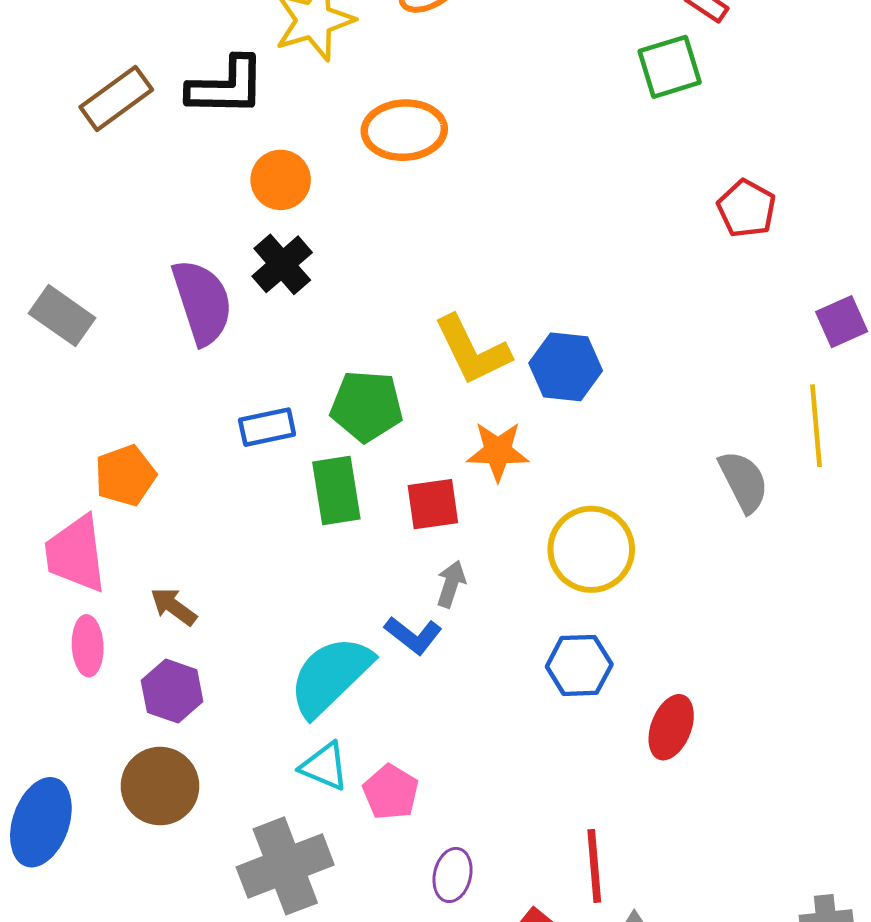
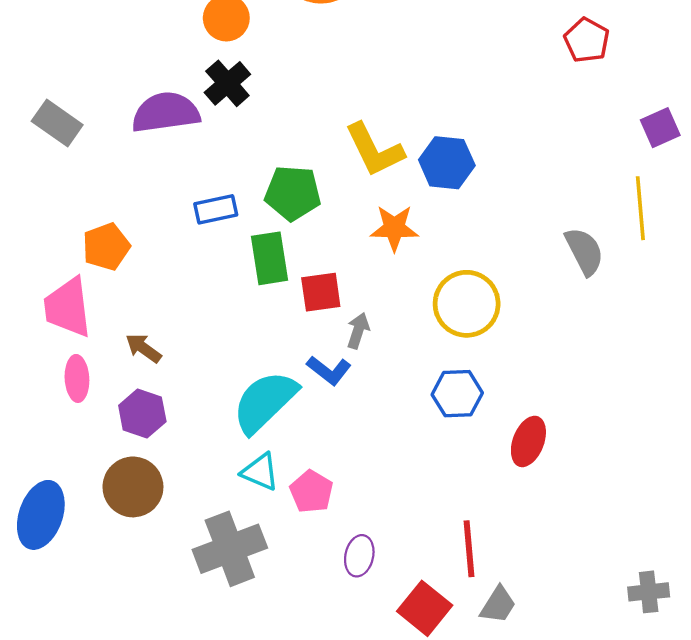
purple semicircle: (202, 302) -> (166, 113), turned -80
red square: (433, 504) -> (321, 292), moved

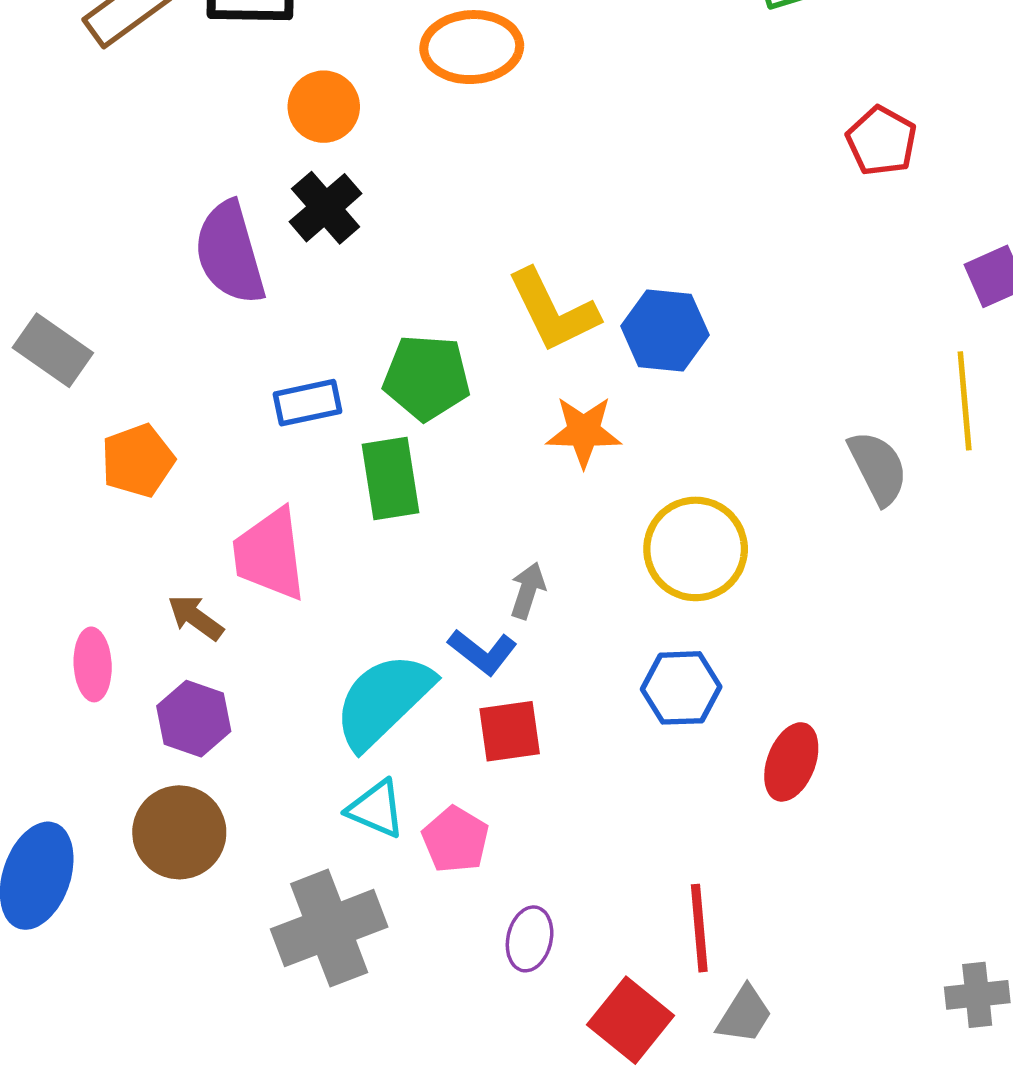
purple semicircle: (166, 113) -> (230, 253), turned -98
gray rectangle: (57, 123) -> (53, 350), moved
red square: (321, 292) -> (510, 731), moved
pink trapezoid: (68, 307) -> (270, 554), moved

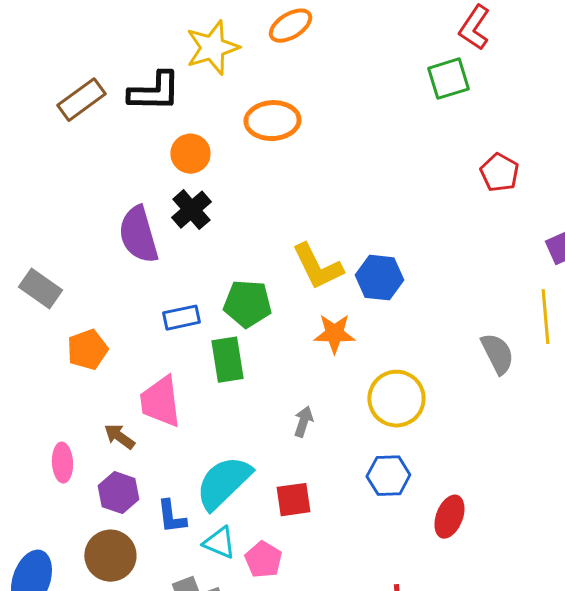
blue L-shape: (483, 652) -> (171, 517), moved, turned 45

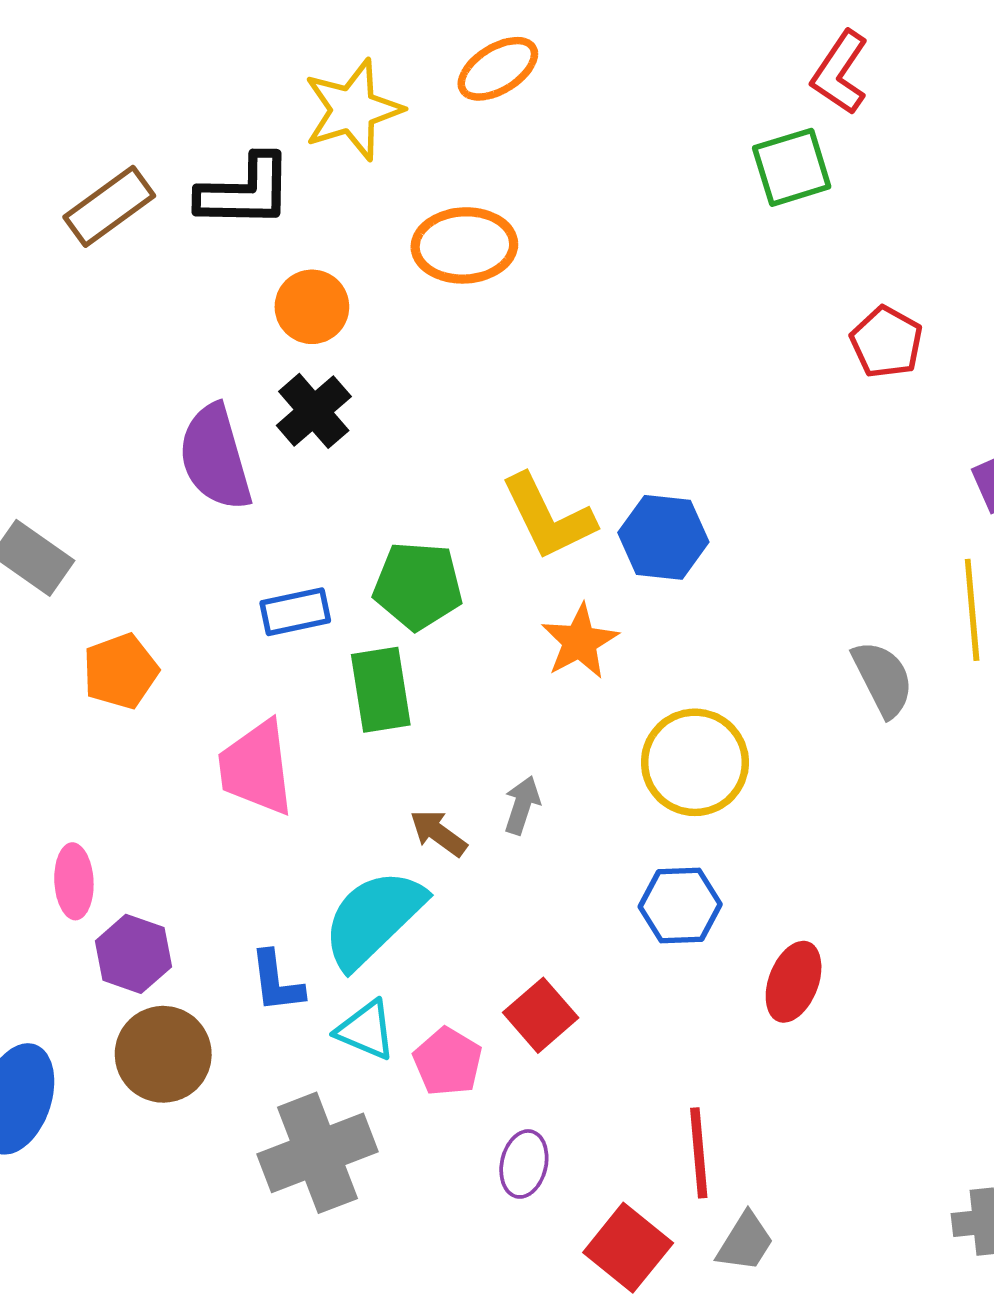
orange star: (334, 334) -> (580, 641), turned -30
brown arrow: (119, 437) -> (438, 833), moved
purple hexagon: (118, 493) -> (133, 954), moved
red square: (293, 500) -> (541, 1015), moved, turned -33

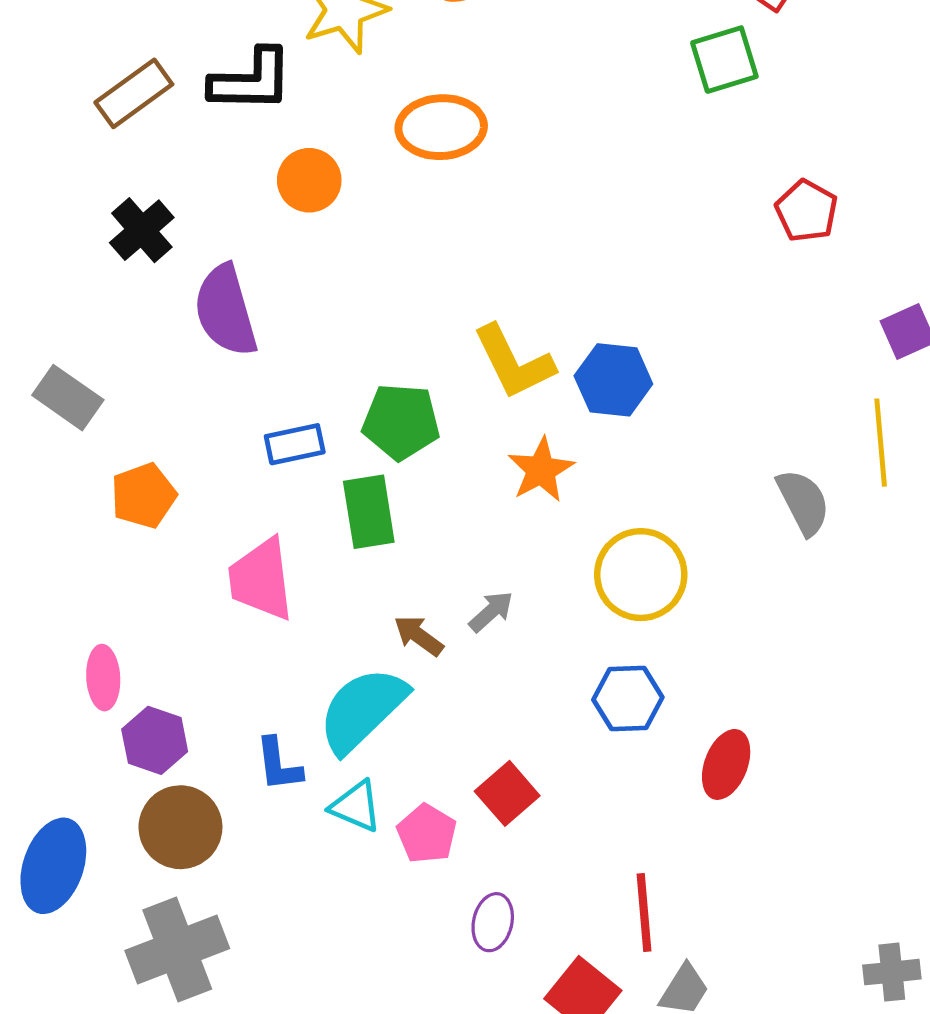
black cross: (314, 411) -> (142, 230), moved
gray arrow: (522, 805) -> (491, 612), turned 30
gray cross: (318, 1153) -> (177, 950), moved

